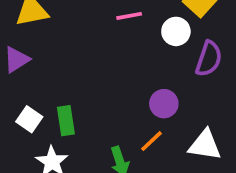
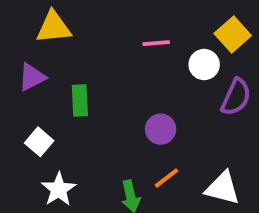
purple circle: (164, 104) -> (161, 129), moved
green rectangle: (66, 121) -> (80, 101), moved

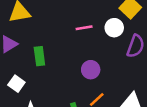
pink line: (156, 43) -> (84, 28), moved

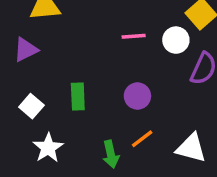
green rectangle: (39, 56) -> (78, 96), moved

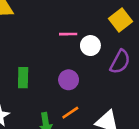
white circle: (176, 40) -> (90, 46), moved

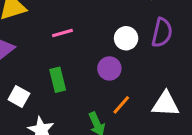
pink line: (68, 34) -> (62, 33), moved
white circle: (90, 46) -> (126, 38), moved

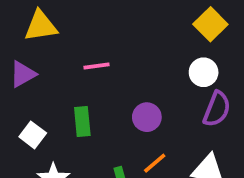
purple semicircle: (162, 33) -> (217, 109), moved
white circle: (126, 38) -> (204, 72), moved

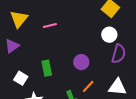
yellow triangle: (41, 26) -> (19, 19), turned -36
pink line: (97, 66) -> (50, 25), moved

